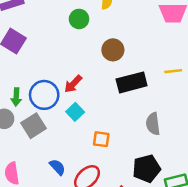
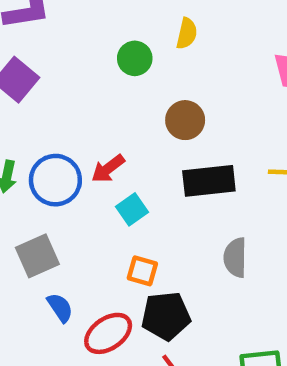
cyan square: (75, 112) -> (132, 209), moved
gray square: (34, 126) -> (37, 256), moved
black pentagon: (147, 169) -> (166, 316), moved

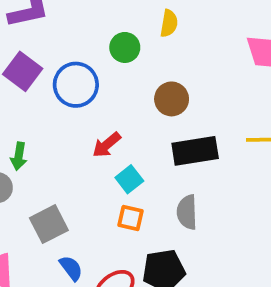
blue circle: (55, 180) -> (76, 85), moved
gray semicircle: (235, 258) -> (187, 212), moved
orange square: (142, 271) -> (131, 218), moved

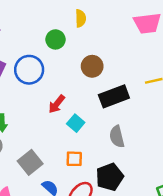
orange square: (131, 218) -> (74, 159), moved

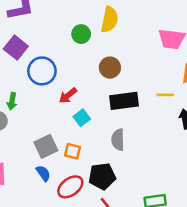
yellow semicircle: (81, 18) -> (110, 20), size x1.5
blue circle: (29, 70) -> (42, 71), moved
gray square: (30, 162) -> (46, 146), moved

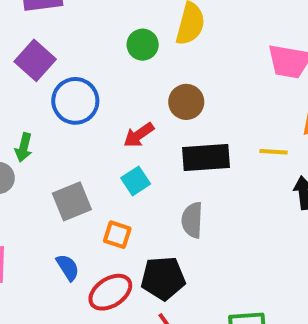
red arrow: (68, 96) -> (139, 135), moved
gray square: (46, 146) -> (72, 201), moved

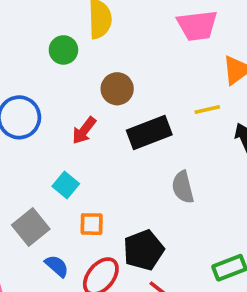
cyan square: (136, 181) -> (66, 185), moved
gray square: (72, 201) -> (31, 227), moved
gray semicircle: (192, 220) -> (183, 187), moved

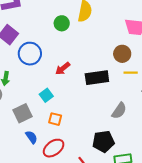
brown circle: (117, 89) -> (122, 54), moved
gray semicircle: (183, 187) -> (119, 111), moved, turned -144
black pentagon: (144, 250) -> (103, 141), moved

